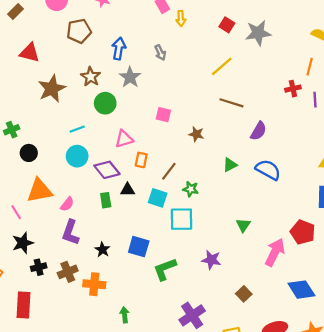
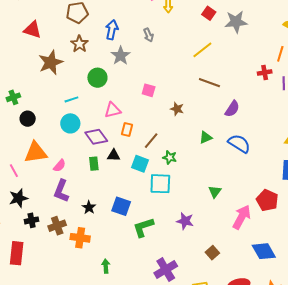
brown star: (91, 77) -> (79, 44), moved

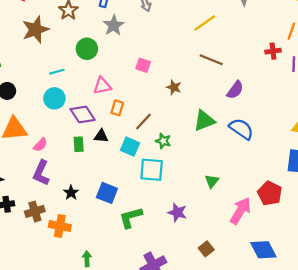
green triangle: (206, 138) -> (204, 121), size x1.5

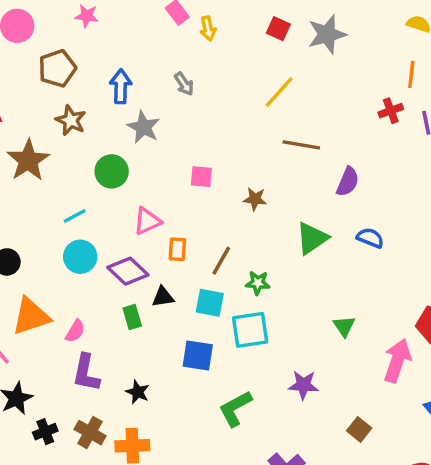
blue semicircle: (241, 129) -> (370, 238), size x0.7
blue square: (107, 193) -> (198, 355), moved
brown cross: (35, 211) -> (90, 433), turned -30

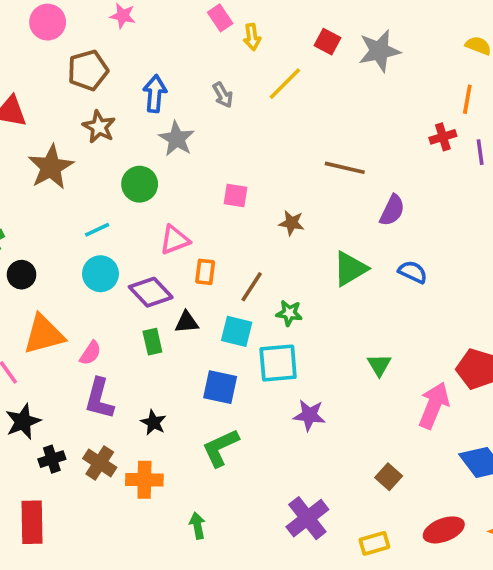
yellow line: (279, 92) -> (285, 84), moved
purple star: (303, 385) -> (309, 415), moved
green L-shape: (235, 409) -> (220, 448), moved

